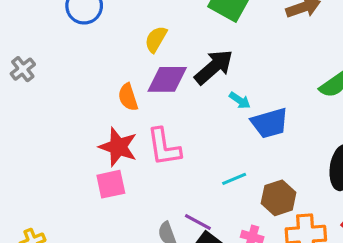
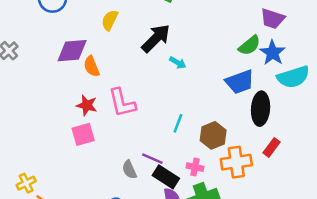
purple diamond: (167, 79) -> (72, 51), moved
blue trapezoid: (270, 123) -> (240, 82), moved
red star: (118, 147) -> (87, 105), size x0.7
cyan line: (234, 179) -> (178, 123), turned -42

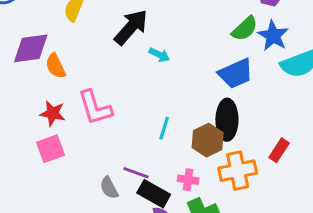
black ellipse: (261, 109) -> (227, 120), moved

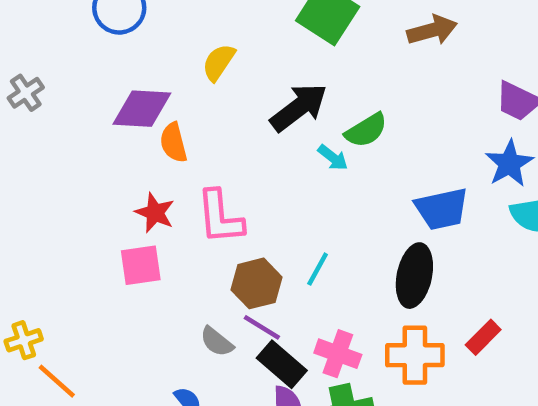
green semicircle: (245, 29) -> (366, 130), moved
brown hexagon: (208, 140) -> (257, 283), moved
pink cross: (188, 180) -> (338, 354), size x1.4
gray semicircle: (109, 188) -> (217, 342), turned -35

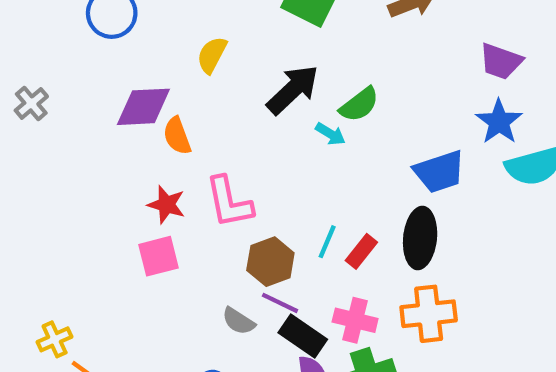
red rectangle: (483, 337) -> (361, 251), moved

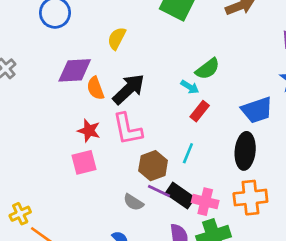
black arrow: (293, 90) -> (129, 89), moved
red rectangle: (361, 251) -> (200, 111), moved
black rectangle: (303, 336) -> (180, 196), moved

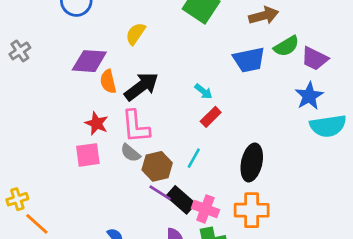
green semicircle: (208, 69) -> (286, 46), moved
blue trapezoid: (257, 110) -> (249, 60), moved
gray semicircle: (133, 202) -> (130, 153), moved

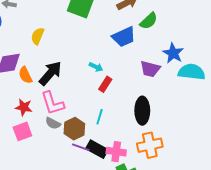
purple trapezoid: (315, 58) -> (150, 69), moved
cyan semicircle: (328, 126) -> (192, 72), turned -152

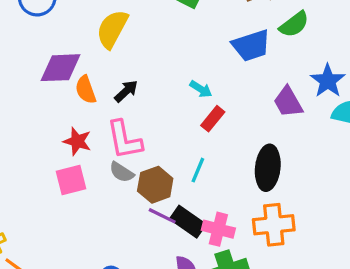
yellow semicircle: (38, 36) -> (112, 29), size x1.4
purple trapezoid: (150, 69) -> (288, 102), turned 40
black arrow: (50, 73) -> (126, 91), size x0.6

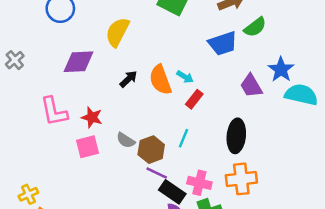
orange semicircle: (86, 90) -> (160, 80), moved, size x1.4
pink L-shape: (124, 140) -> (54, 111), moved
black rectangle: (188, 222) -> (172, 192), moved

